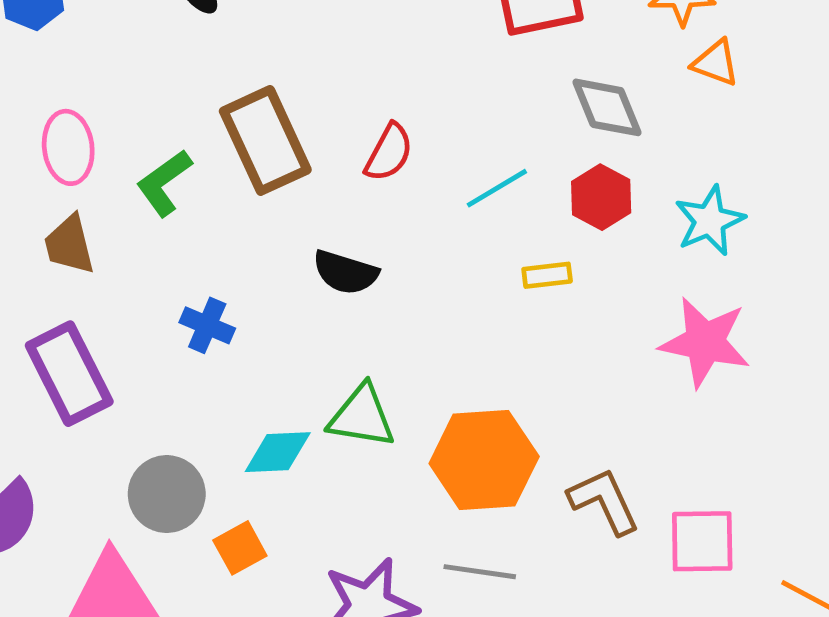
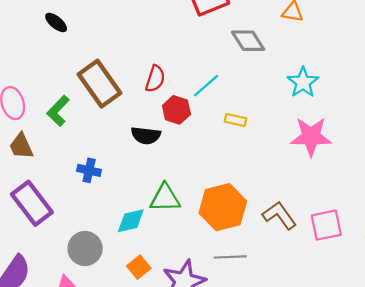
red hexagon: (601, 197) -> (176, 110), moved
yellow rectangle: (547, 275) -> (235, 120), turned 30
orange square: (240, 548) -> (139, 267), moved

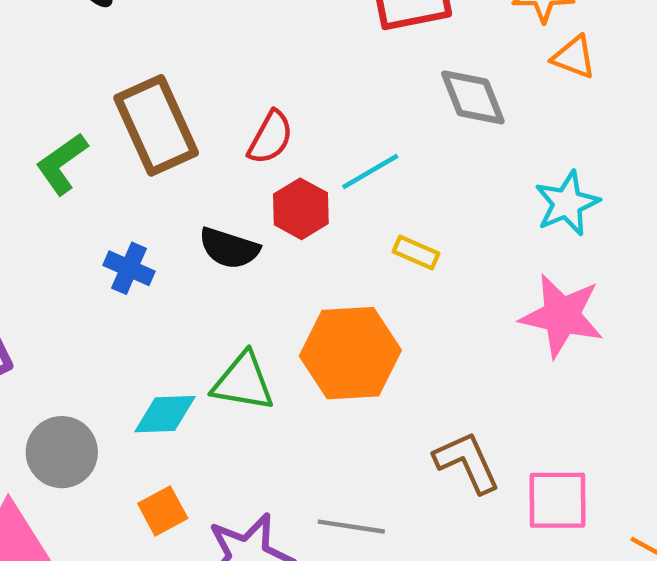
blue cross: (89, 170) -> (129, 268), moved
orange hexagon: (223, 207) -> (350, 353), moved

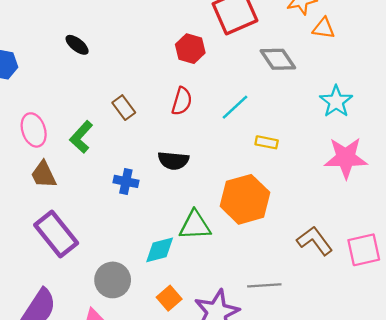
brown rectangle: (156, 125) -> (124, 108), size x0.5
red hexagon: (301, 209) -> (190, 49), moved

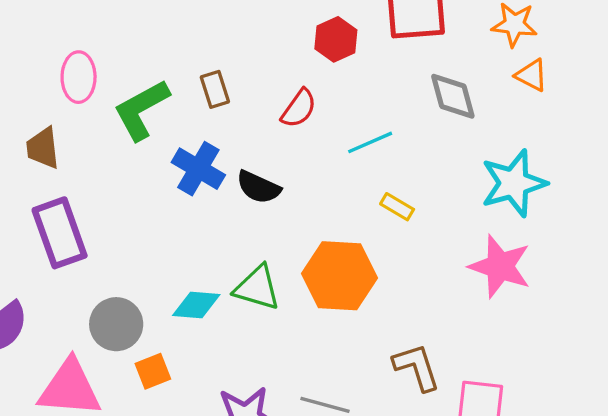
cyan star: (336, 101) -> (514, 183), size x1.4
green L-shape: (81, 137) -> (141, 110), size x1.4
brown trapezoid: (44, 175) -> (43, 148), moved
blue cross: (126, 181) -> (198, 169), moved, size x1.4
orange square: (169, 298) -> (153, 371), moved

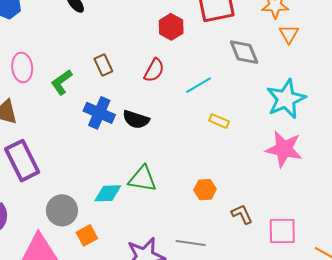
orange triangle: (532, 75) -> (289, 34), turned 40
green L-shape: (141, 110) -> (62, 82), size x0.7
orange hexagon: (339, 276) -> (205, 190), moved, size x0.5
brown L-shape: (417, 367) -> (242, 214), size x0.7

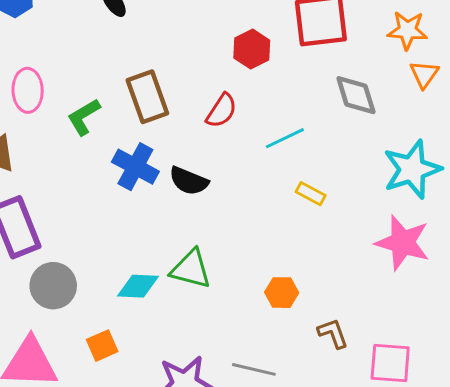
brown rectangle: (103, 65) -> (147, 97), size x1.6
gray circle: (62, 210) -> (53, 286), moved

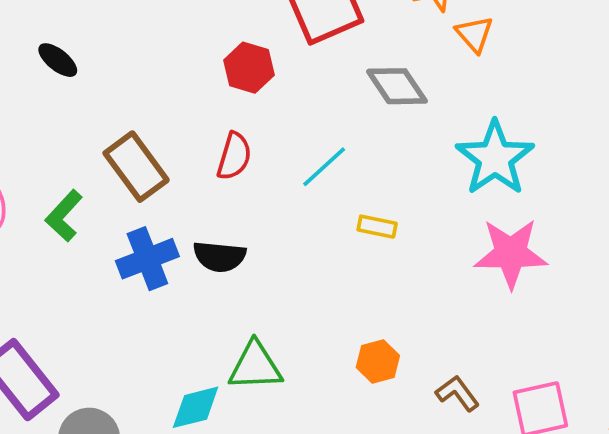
blue cross: (135, 167) -> (147, 259), turned -33

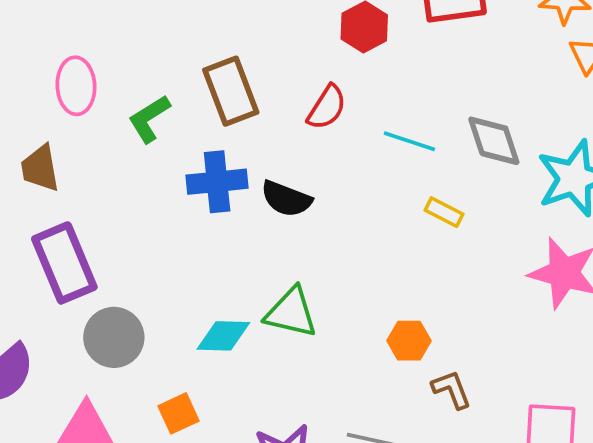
gray diamond: (397, 86) -> (494, 141), moved
cyan line: (324, 167) -> (409, 141), turned 45
brown L-shape: (458, 393) -> (452, 389), moved

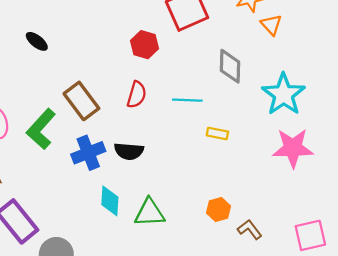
green L-shape: (149, 119) -> (41, 129), size x1.4
gray diamond: (494, 141) -> (230, 66), moved, turned 36
cyan diamond: (223, 336) -> (110, 201), moved, turned -72

